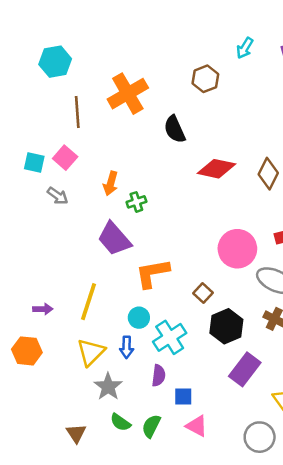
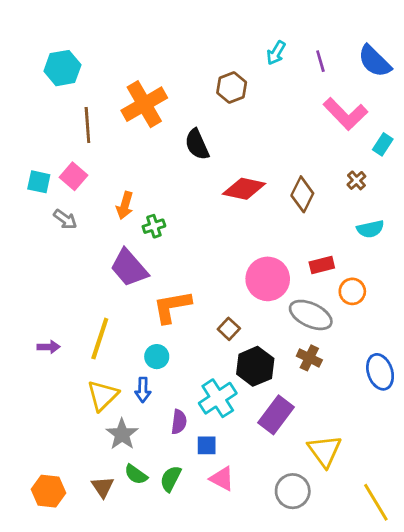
cyan cross: (170, 337) -> (218, 398), moved
orange hexagon: (27, 351) -> (49, 491), moved
brown triangle: (76, 433) -> (103, 487), moved

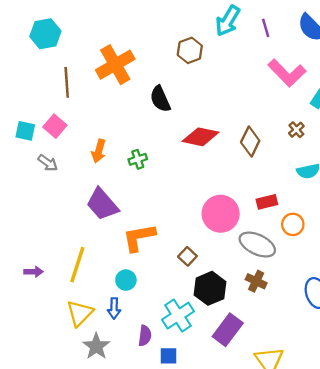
cyan arrow: (276, 53) -> (228, 21), size x1.5
green cross: (154, 226) -> (138, 159), moved

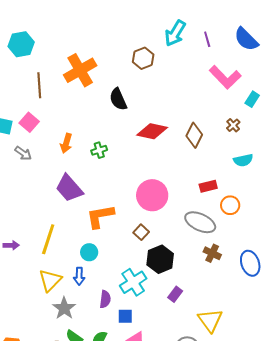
pink circle: (221, 214) -> (152, 195), moved
brown cross: (256, 281) -> (212, 253), moved
purple rectangle: (228, 330) -> (175, 294), size x0.6

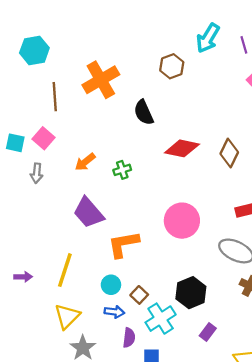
orange arrow: (66, 143) -> (85, 162), turned 36
gray arrow: (23, 153) -> (37, 173), turned 60
brown square: (141, 232) -> (139, 295), moved
blue arrow: (79, 276) -> (114, 312), moved, turned -84

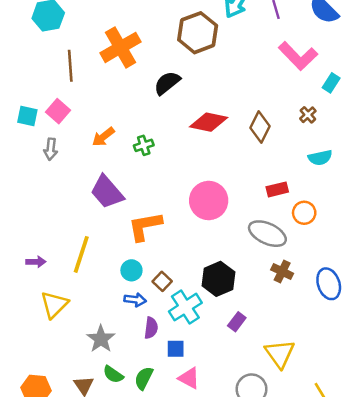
brown hexagon: (172, 66) -> (198, 33), size x1.5
black semicircle: (144, 112) -> (167, 83), turned 75
yellow triangle: (67, 316) -> (54, 305), moved

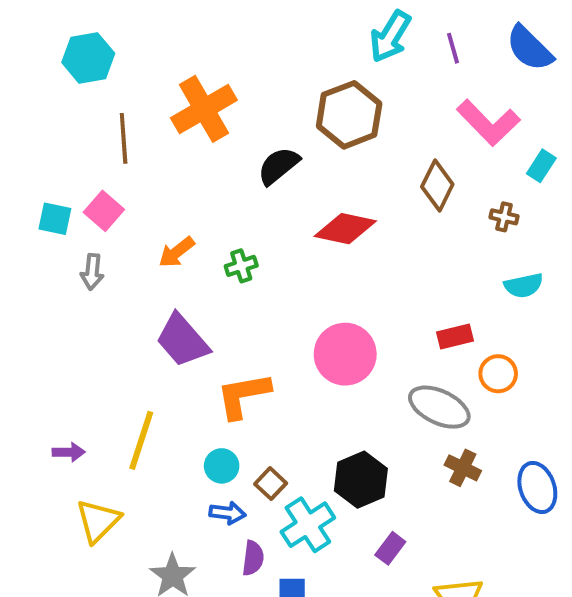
brown hexagon: (198, 33) -> (349, 115), moved
brown cross: (308, 115) -> (504, 217), turned -35
brown diamond: (260, 127) -> (437, 185), moved

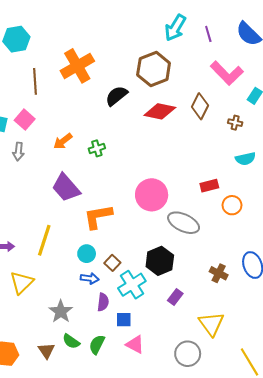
red diamond: (345, 229) -> (160, 111), moved
gray ellipse: (439, 407) -> (184, 223), moved
brown cross: (463, 468) -> (219, 273), moved

